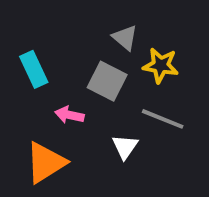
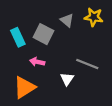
yellow star: (161, 65) -> (94, 17), moved
gray square: (107, 81) -> (44, 34), moved

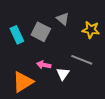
yellow star: (94, 17) -> (91, 30), moved
pink arrow: (37, 62) -> (44, 65), moved

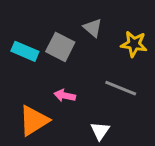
cyan rectangle: (17, 35) -> (25, 51), turned -42
white triangle: (63, 74) -> (100, 131), moved

